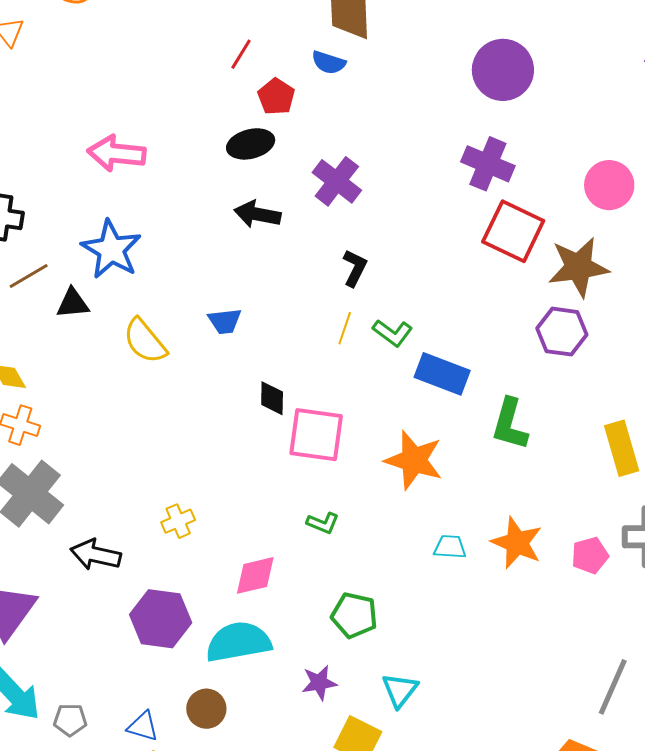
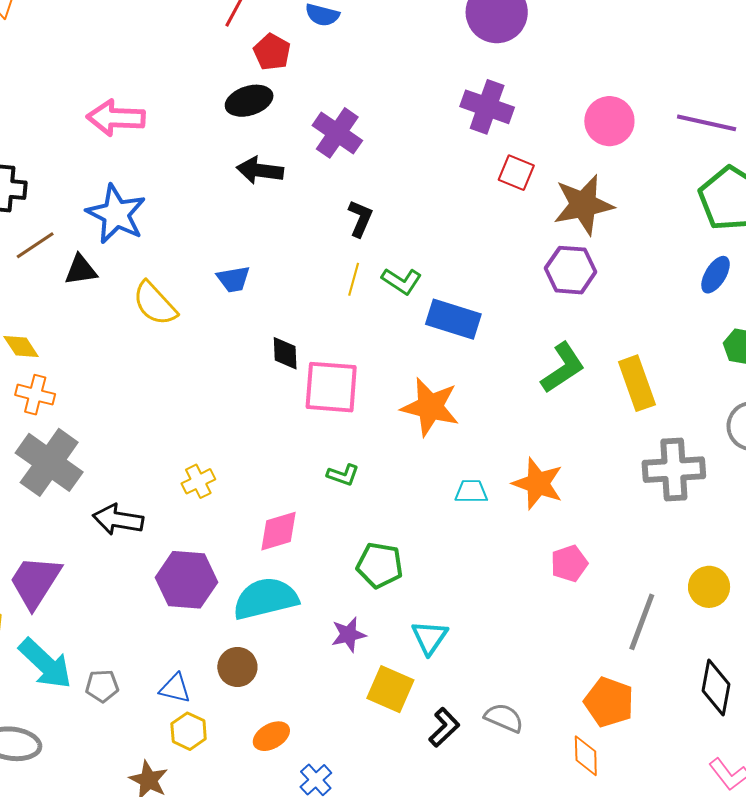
red square: (513, 231) -> (516, 173), size x0.6
green L-shape: (510, 424) -> (563, 368), moved, turned -136
pink pentagon: (590, 555) -> (569, 563), moved

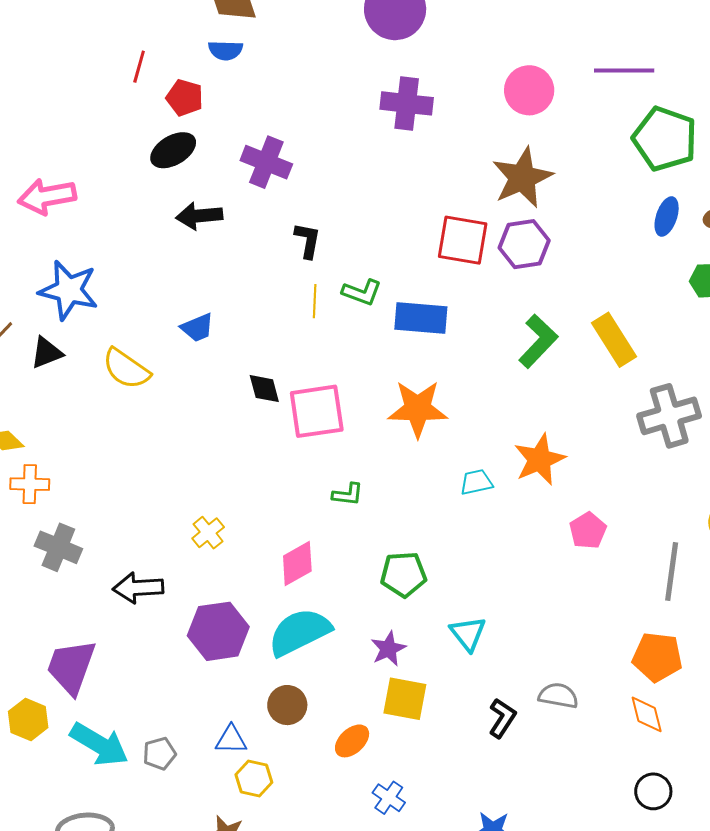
red square: (516, 173) -> (463, 240), moved, size x1.5
gray cross: (49, 462) -> (58, 547), size x0.7
orange star: (538, 483) -> (540, 460), turned -30
yellow square: (390, 689) -> (405, 699), moved
orange ellipse: (271, 736) -> (352, 741), moved

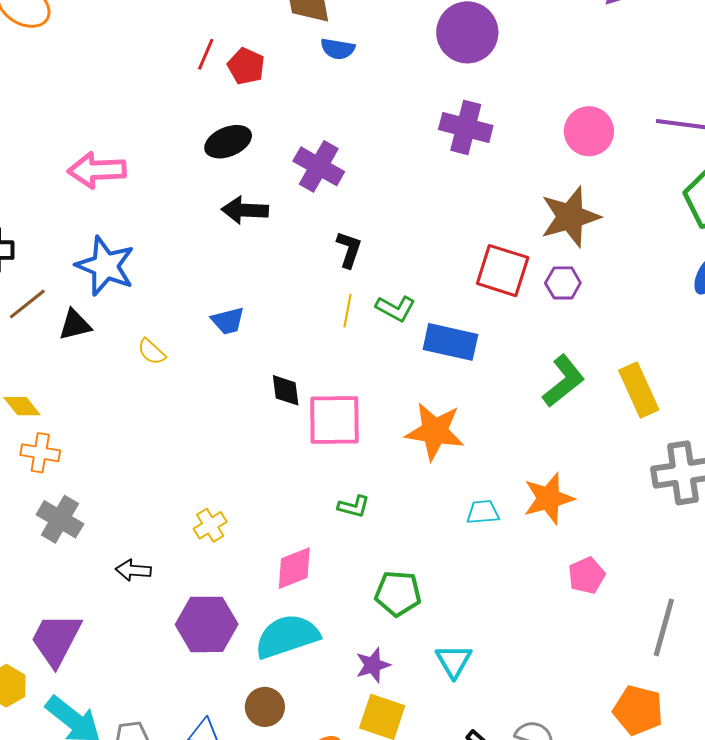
blue semicircle: (226, 50) -> (338, 49), moved
red pentagon: (185, 98) -> (246, 66), moved
purple hexagon: (524, 244) -> (563, 283), size x0.7
yellow semicircle: (126, 369) -> (152, 352), size x0.6
black arrow: (138, 588) -> (133, 570), size x0.7

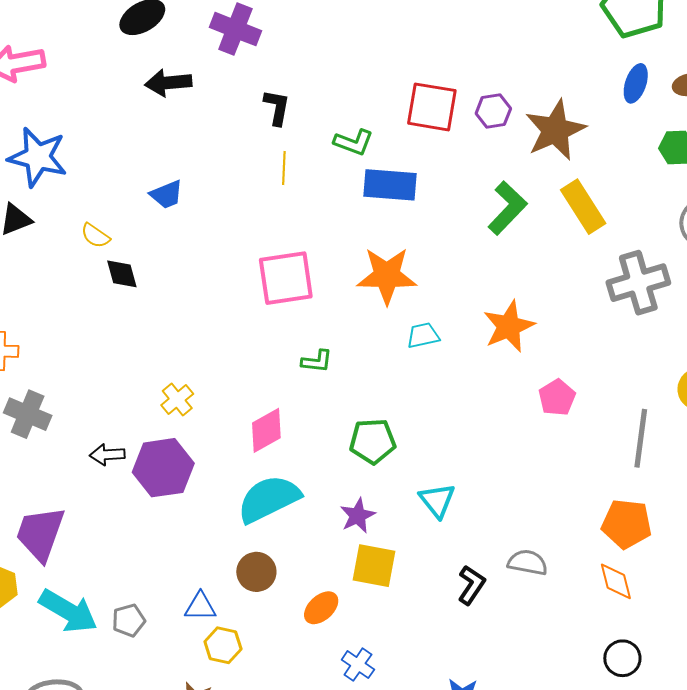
brown star: (570, 217) -> (555, 130), moved
green L-shape: (396, 308) -> (354, 142), moved
black diamond: (286, 390) -> (122, 274), moved
cyan trapezoid: (483, 512) -> (423, 335), moved
purple hexagon: (207, 624) -> (163, 468), moved

